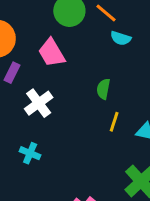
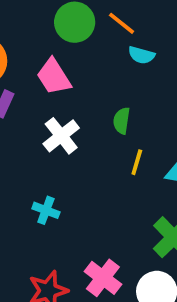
white cross: (39, 103) -> (61, 136), moved
cyan cross: (30, 153) -> (46, 210), moved

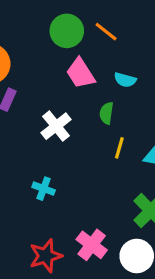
cyan semicircle: (141, 55) -> (125, 80), moved
pink trapezoid: (54, 77) -> (80, 73), moved

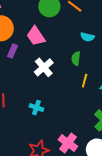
pink trapezoid: (80, 73) -> (36, 36), moved

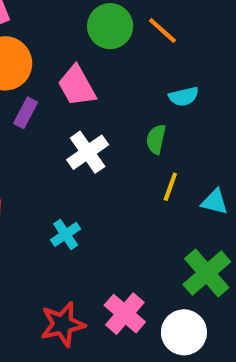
cyan semicircle: (87, 37) -> (184, 96), turned -32
cyan cross: (36, 108) -> (66, 234), turned 32

